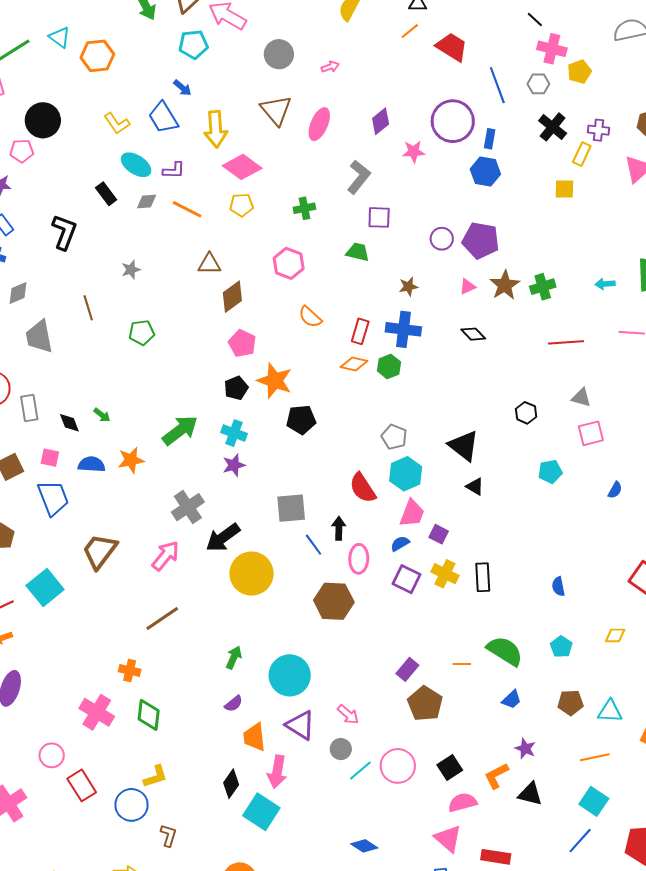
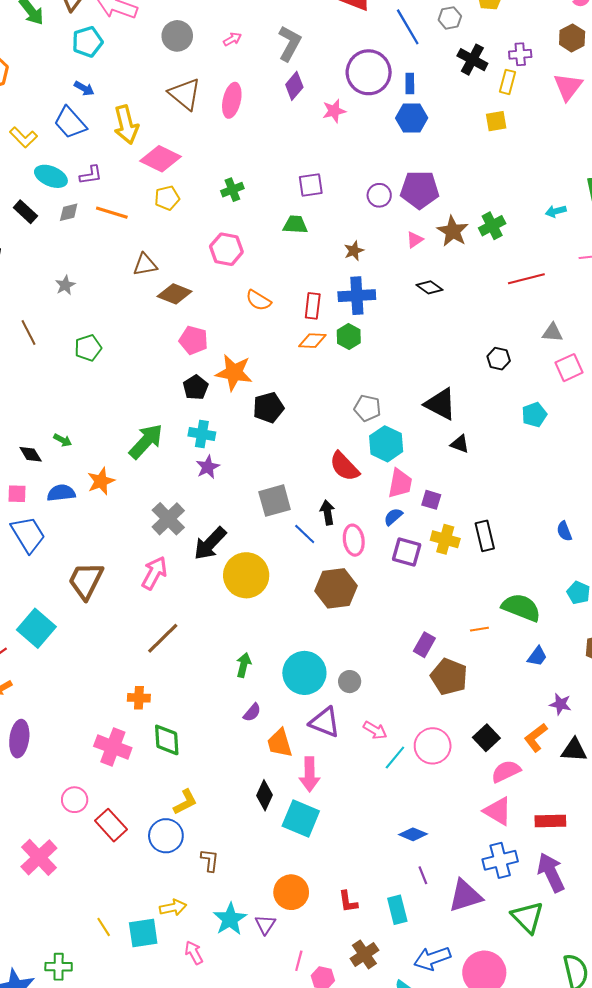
gray L-shape: (359, 177) -> (290, 43), moved
brown diamond: (232, 297) -> (175, 294), turned 68
pink arrow: (348, 714) -> (375, 730), moved
gray circle: (341, 749) -> (350, 682), moved

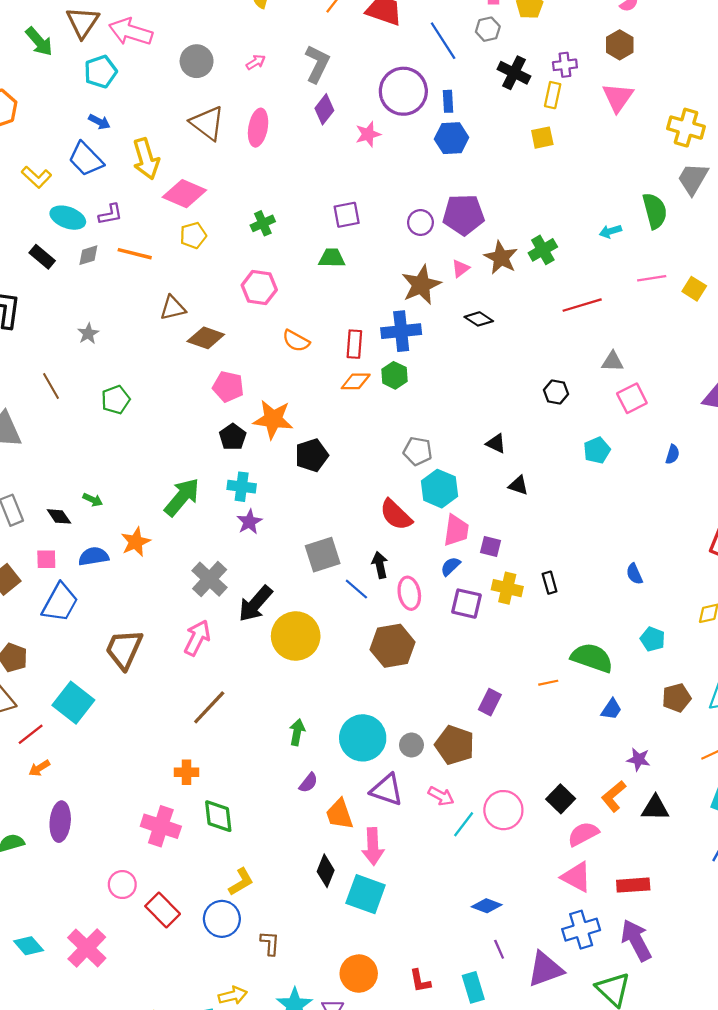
brown star: (354, 251) -> (421, 285), moved, size x1.8
black triangle: (441, 404) -> (496, 443), size x0.6
blue trapezoid: (28, 535) -> (60, 603), turned 63
black rectangle: (485, 536) -> (550, 583), size x0.7
brown pentagon: (449, 677) -> (455, 745), moved

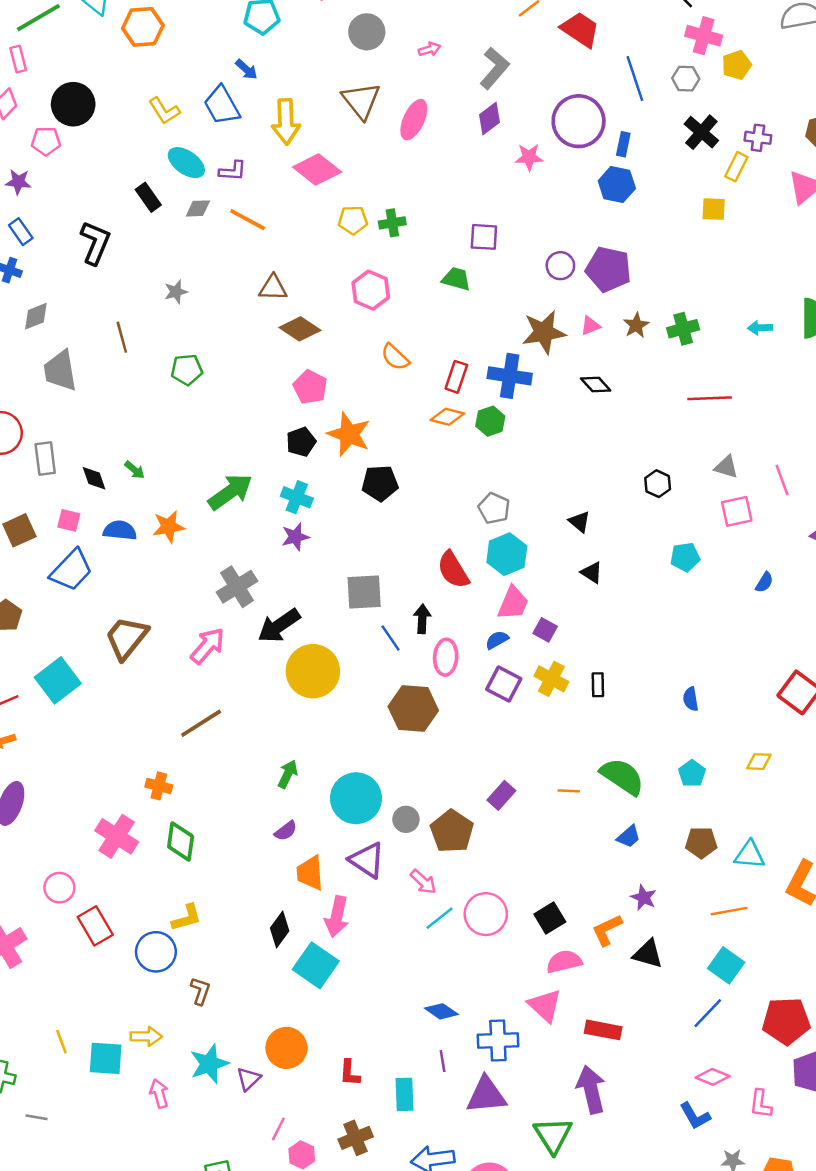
yellow pentagon: (193, 235) -> (353, 220), moved
brown star: (501, 258) -> (636, 325), size x0.7
pink line: (652, 278) -> (782, 480), moved, turned 64
blue cross: (581, 930) -> (498, 1041), moved

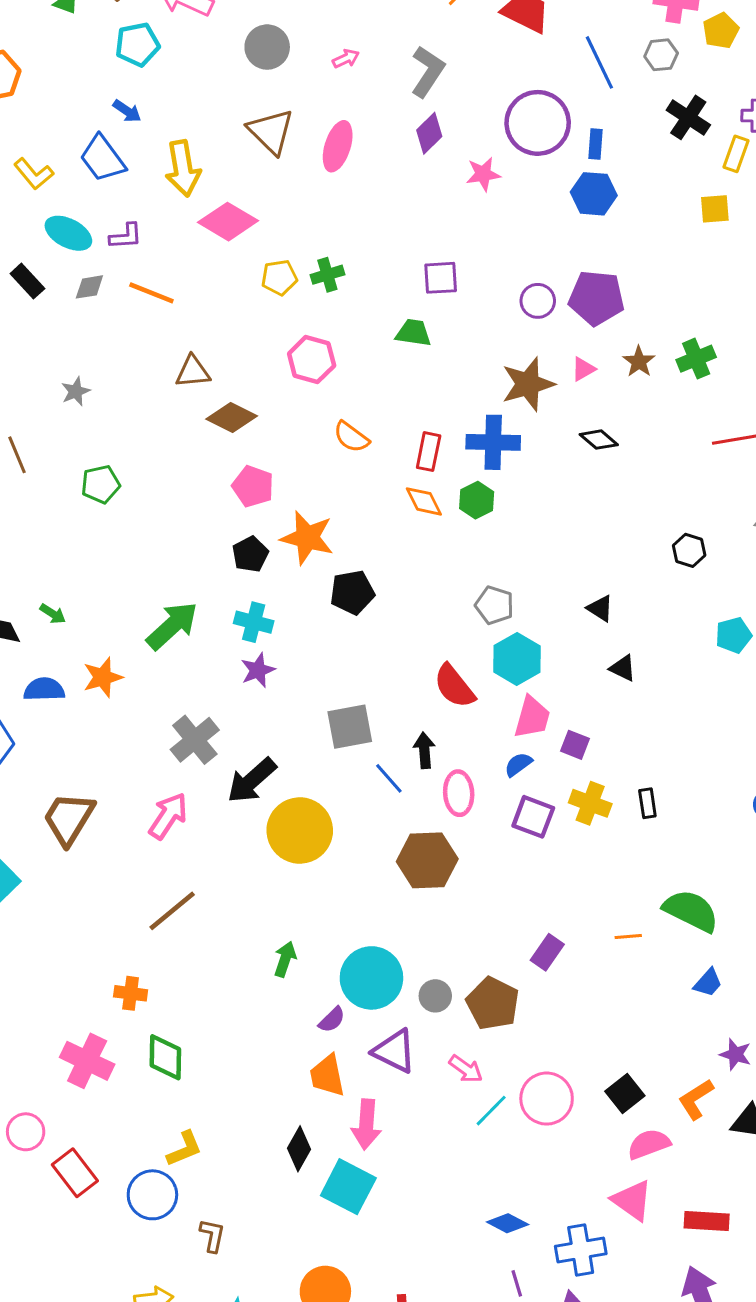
orange diamond: (447, 417) -> (424, 501), turned 56
purple semicircle: (286, 831) -> (332, 1020), moved

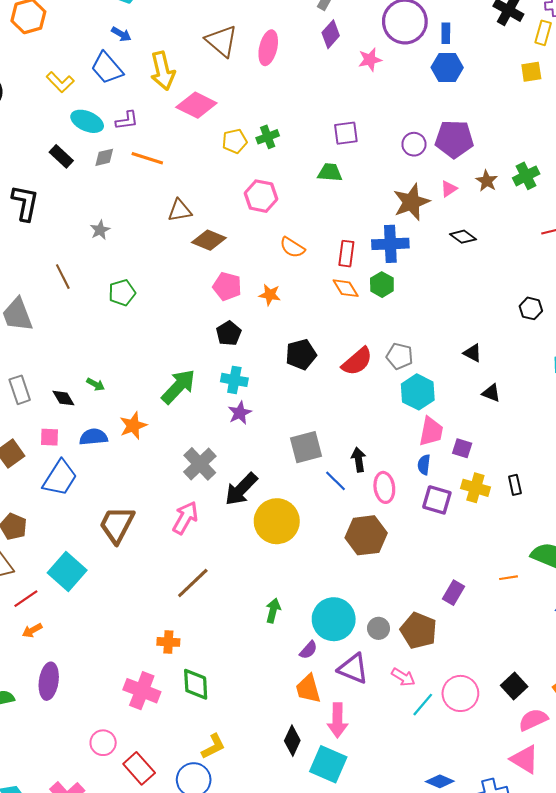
orange star: (307, 538) -> (270, 295), moved, size x0.6
red semicircle: (454, 686) -> (357, 361), moved, turned -88
blue semicircle: (518, 764) -> (424, 465), turned -42

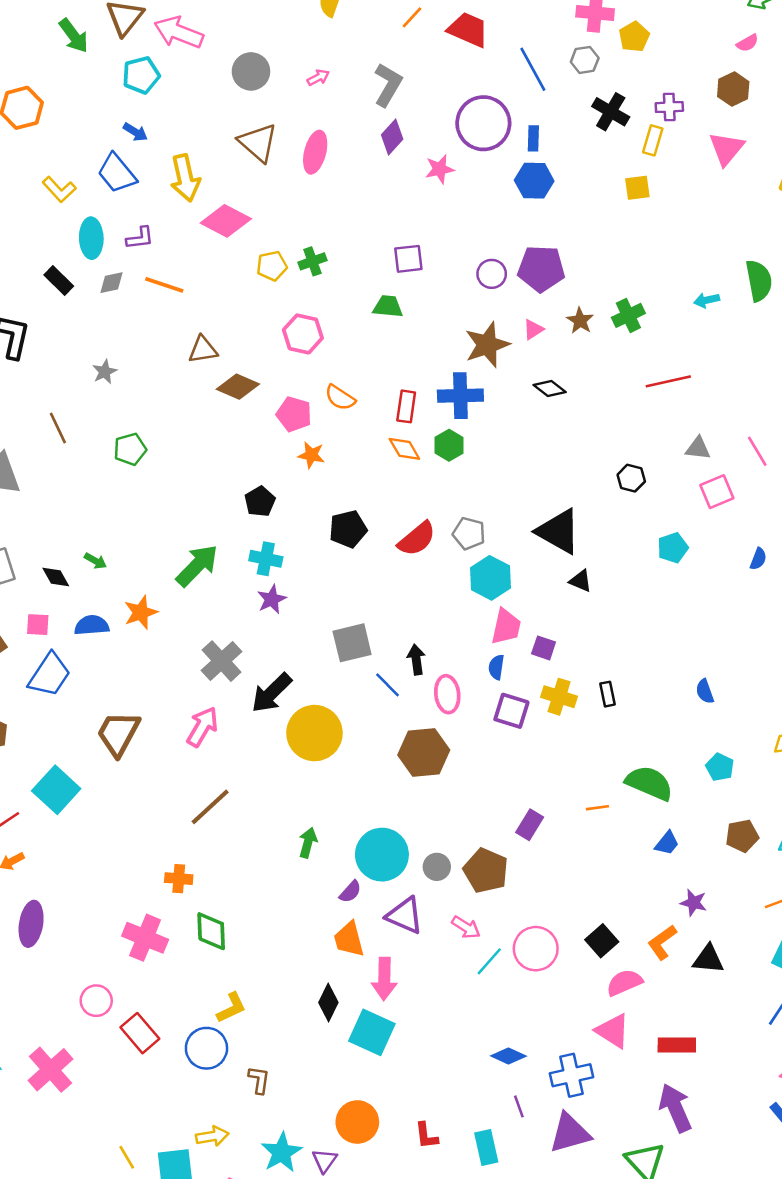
cyan ellipse: (87, 121) -> (91, 238), turned 64
pink pentagon: (227, 286) -> (294, 414), moved
black triangle: (472, 353) -> (559, 531), size x2.0

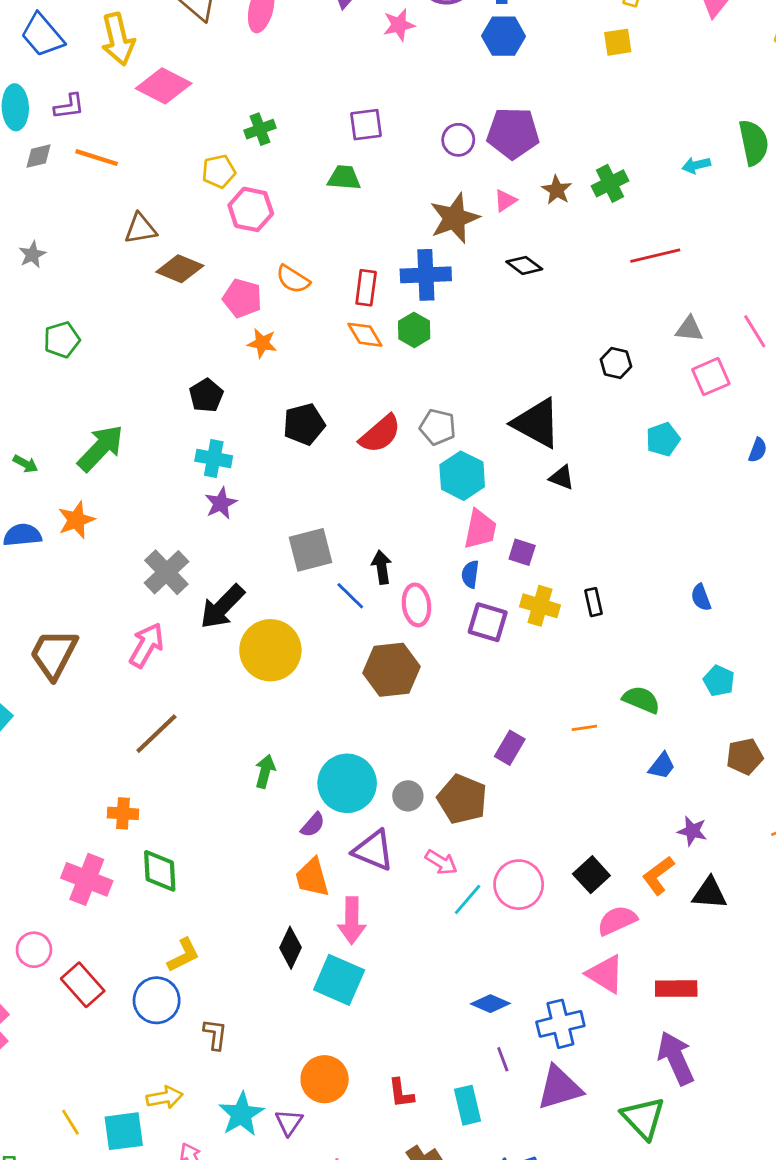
yellow pentagon: (272, 266) -> (219, 171), moved
green arrow: (197, 566) -> (101, 448), moved
green semicircle: (649, 783) -> (641, 700), size x0.7

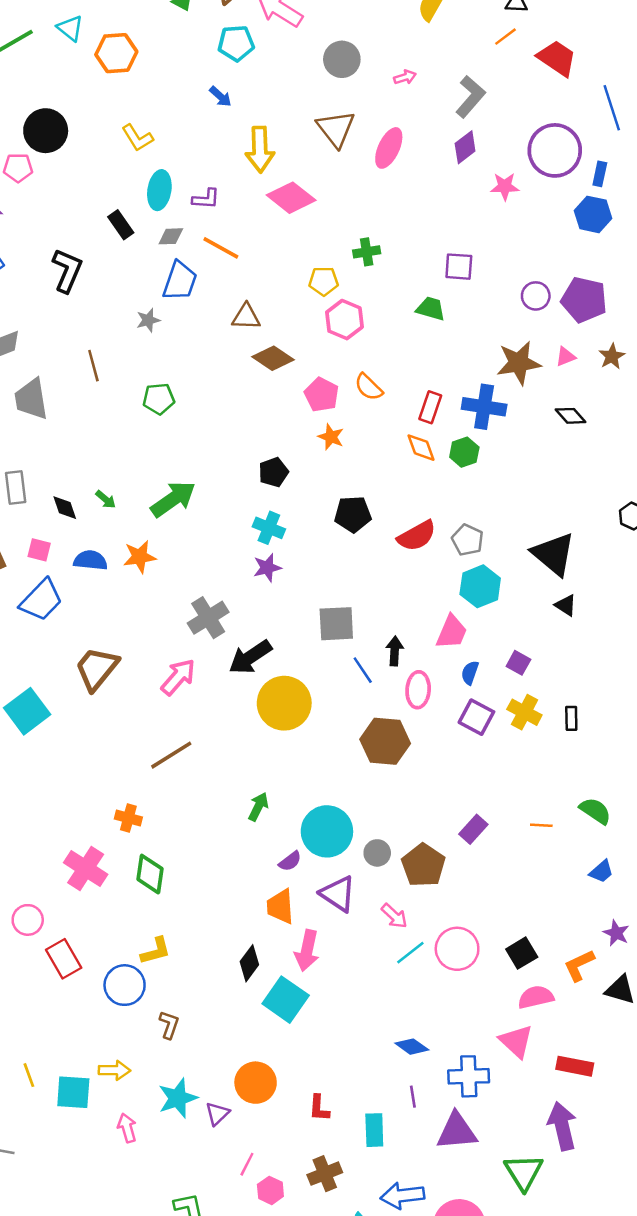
blue trapezoid: (42, 35) -> (180, 281), moved, turned -132
pink trapezoid: (480, 529) -> (452, 632), moved

